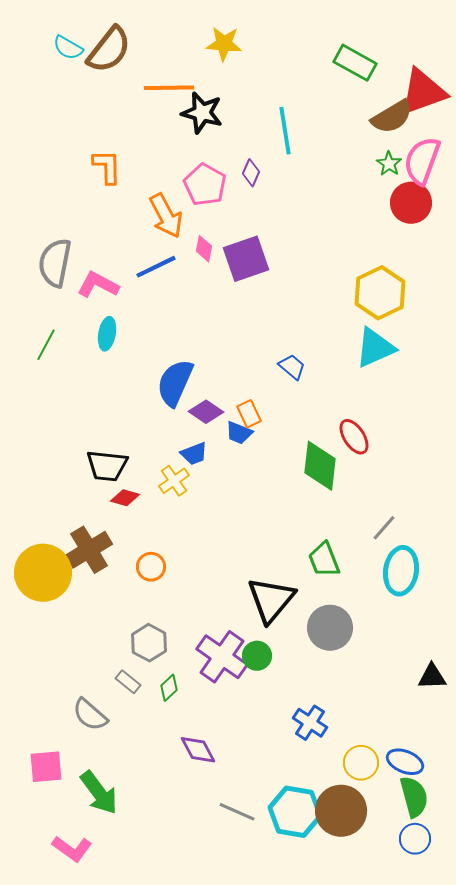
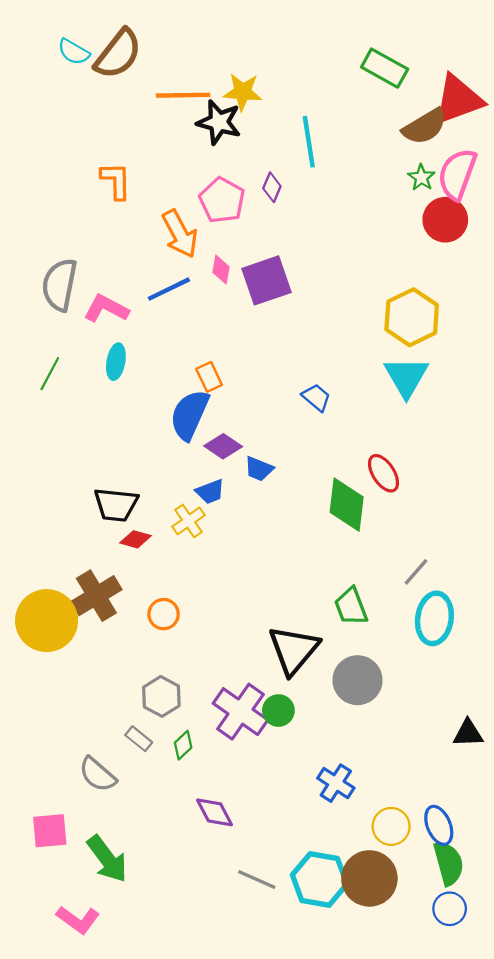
yellow star: (224, 44) -> (243, 92), moved
cyan triangle: (375, 348) -> (406, 377), turned -36
orange rectangle: (249, 414) -> (209, 377), moved
blue ellipse: (405, 762) -> (439, 825), turned 45

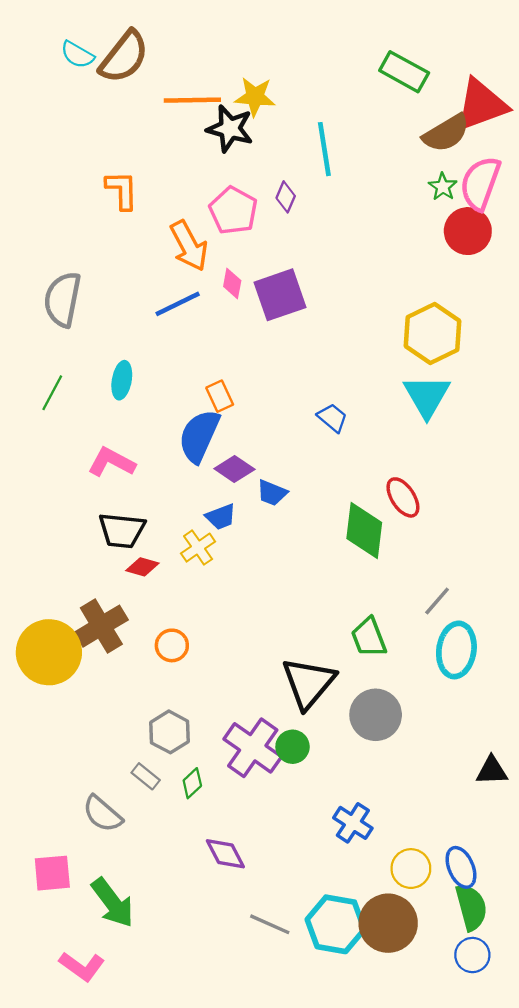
pink L-shape: (106, 309) -> (112, 462), moved

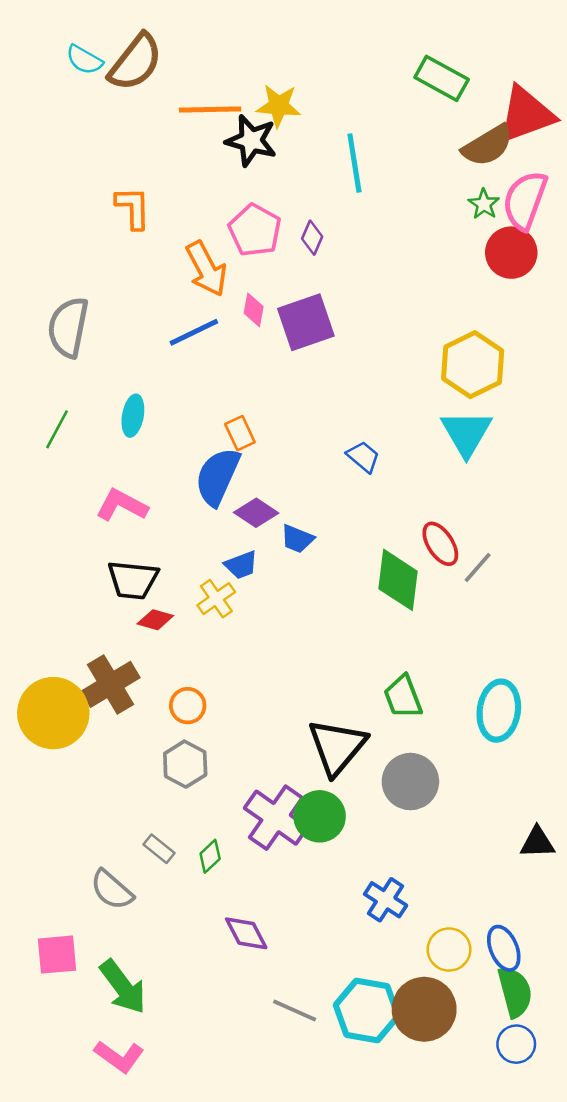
purple diamond: (286, 197) -> (312, 238), moved
gray line: (437, 601) -> (478, 567), moved
gray hexagon: (170, 732) -> (185, 764), moved
green circle: (293, 747) -> (320, 816), size x1.4
pink L-shape: (82, 966) -> (119, 1057), moved

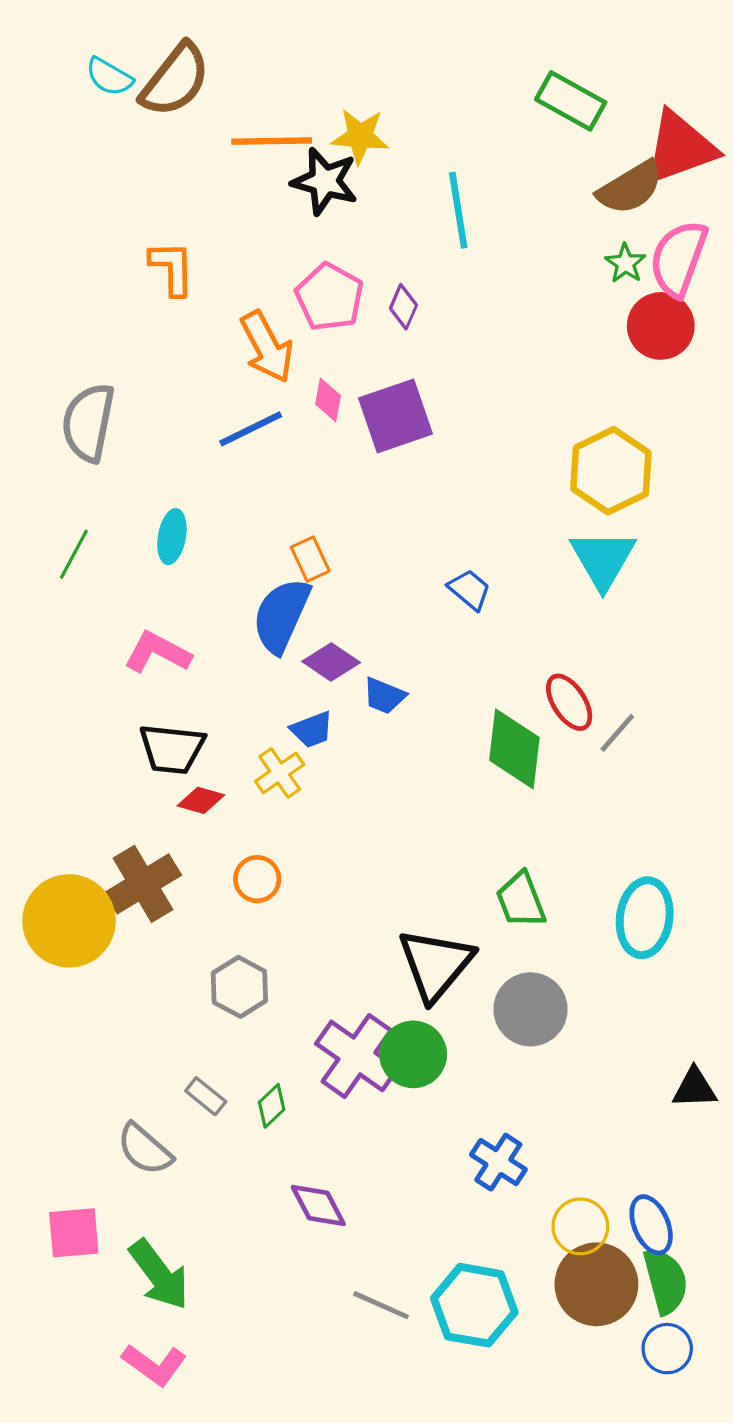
orange circle: (188, 706) -> (257, 879), moved
brown circle: (424, 1009) -> (596, 1284), moved

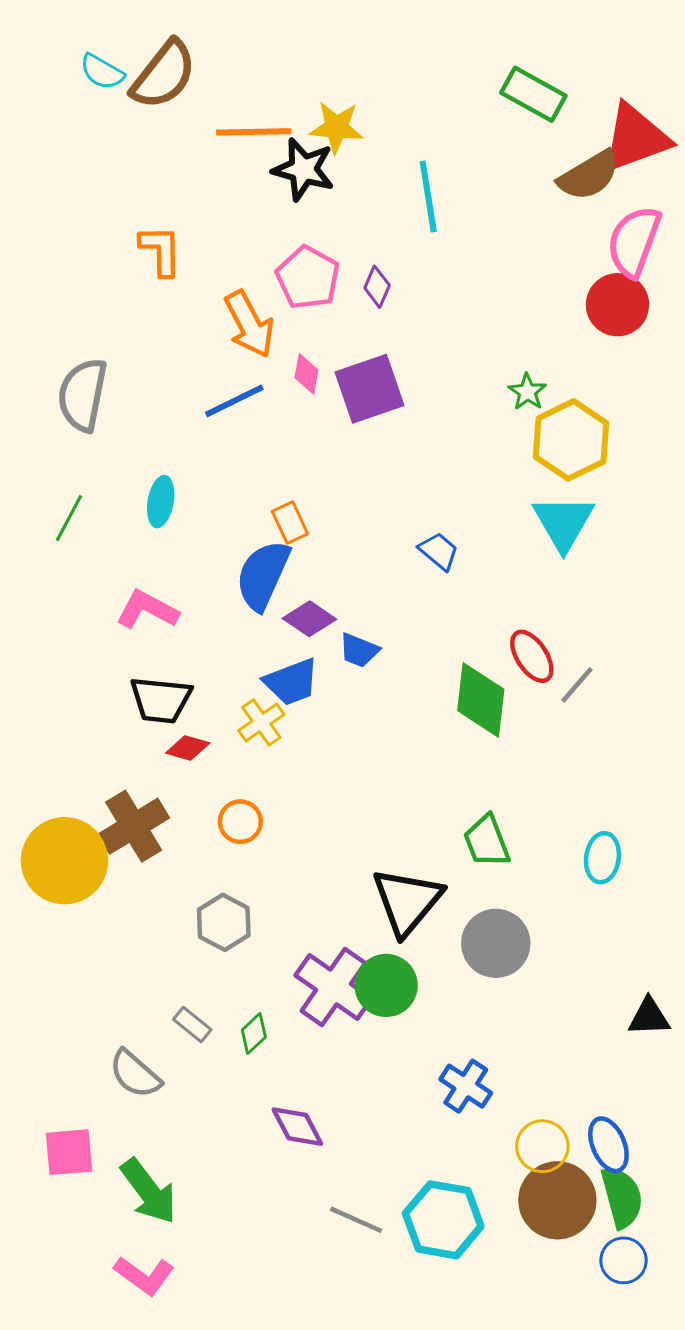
green star: (625, 263) -> (527, 392), moved
blue trapezoid: (312, 730) -> (291, 682), size x1.4
cyan ellipse: (645, 918) -> (602, 858), size x0.7

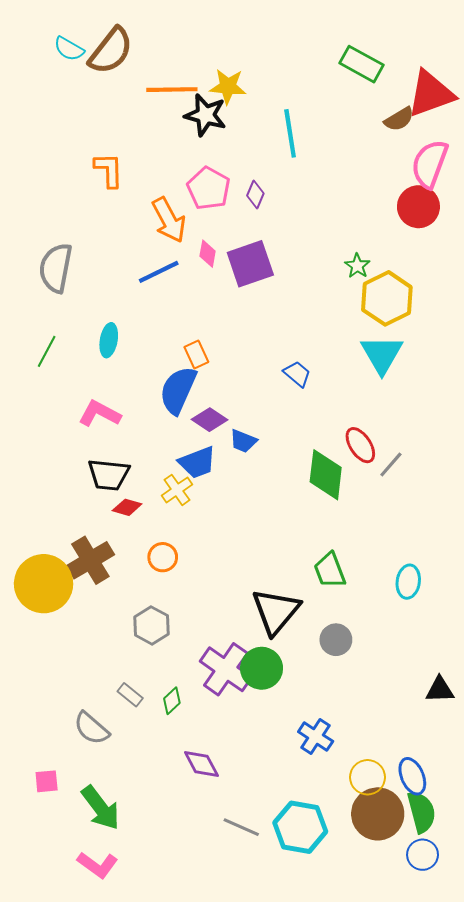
brown semicircle: (589, 175) -> (399, 119), size x0.7
gray circle: (496, 943) -> (336, 640), size x0.7
pink square: (69, 1152) -> (47, 781), size x0.7

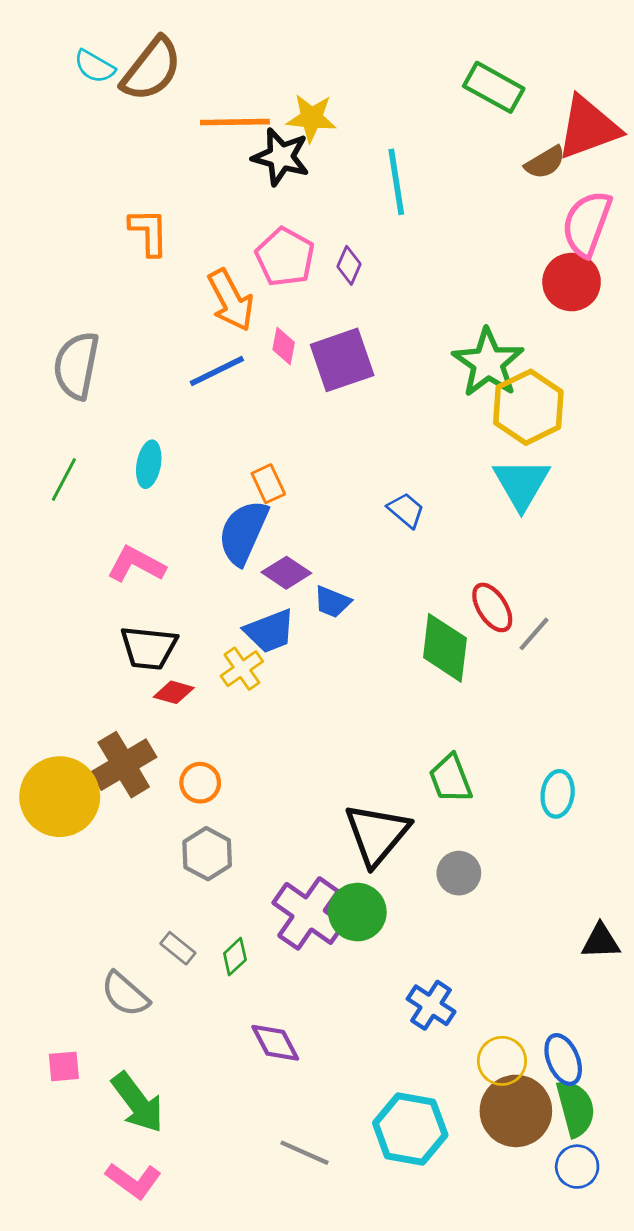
green star: (357, 266) -> (488, 363), size x2.0
orange circle: (163, 557) -> (200, 783), moved
gray line: (241, 827) -> (304, 1153), moved

